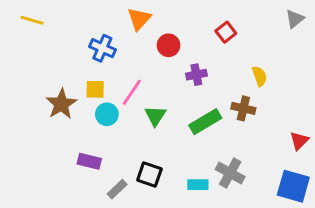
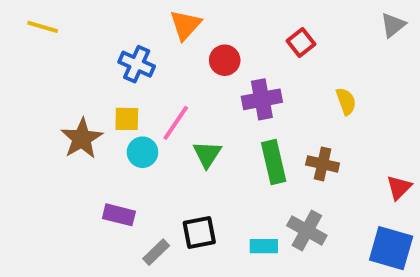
purple cross: (196, 75) -> (262, 99), size x1.4
brown cross: (243, 108) -> (323, 164), moved
green rectangle: (205, 122) -> (274, 162), turned -72
black square: (149, 174) -> (199, 232), turned -30

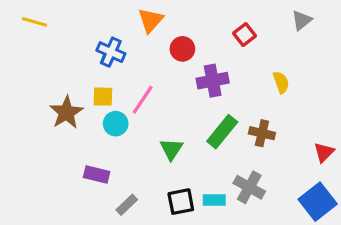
gray triangle: (393, 25) -> (302, 20), moved
green triangle: (207, 154) -> (171, 149), moved
green rectangle: (274, 162) -> (222, 132), turned 52
black square: (199, 232) -> (181, 202), moved
blue square: (391, 248) -> (318, 202), turned 36

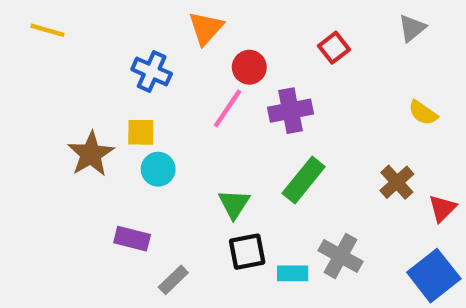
yellow semicircle: (281, 82) -> (423, 113), moved, turned 145
pink line: (143, 100) -> (228, 108), moved
brown cross: (262, 133) -> (397, 182), moved, turned 35
black square: (181, 202) -> (247, 252), moved

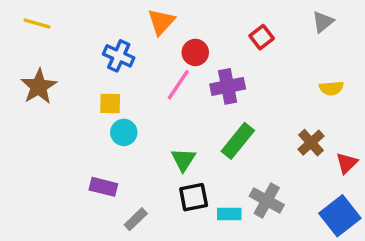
yellow semicircle: (423, 113) -> (331, 88), turned -40
brown star: (91, 154) -> (39, 86), moved

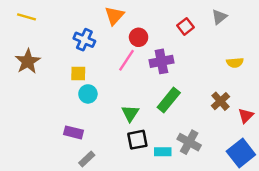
gray triangle: (323, 22) -> (219, 17), moved
gray rectangle: (136, 219) -> (87, 159), moved

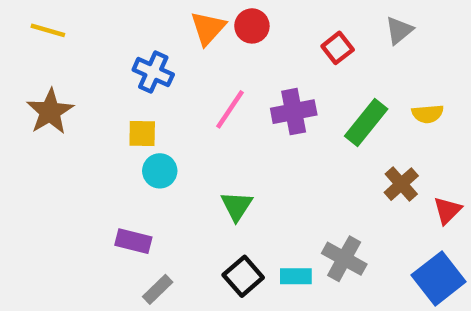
red circle: (139, 37) -> (252, 26), moved
green rectangle: (169, 100) -> (366, 123), moved
black square: (137, 140) -> (243, 276), moved, turned -30

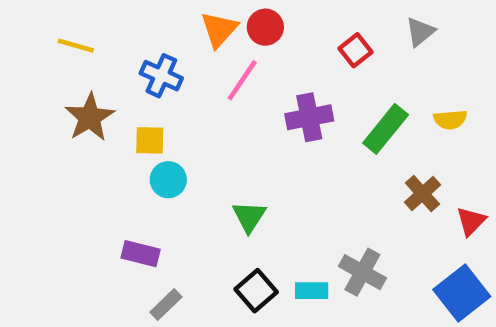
yellow line: (48, 30) -> (76, 46), moved
pink line: (230, 109) -> (242, 80), moved
brown star: (50, 112) -> (90, 117), moved

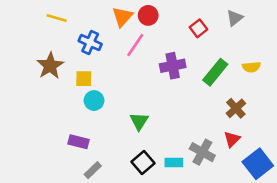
yellow line: (76, 46) -> (57, 18), moved
red triangle: (471, 221) -> (232, 139), moved

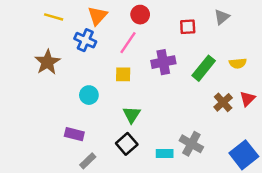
orange triangle: (122, 17) -> (97, 16), moved
red square: (198, 28) -> (188, 27), turned 35
yellow square: (84, 79) -> (123, 74), moved
red triangle: (232, 139) -> (247, 99), moved
black square: (143, 162) -> (127, 144), moved

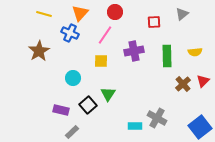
green rectangle: (204, 68) -> (167, 56), turned -40
black square: (127, 144) -> (88, 105), moved

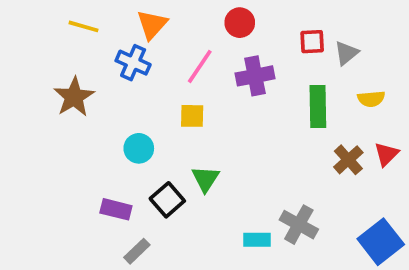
red circle: (115, 12) -> (240, 23), moved
gray triangle: (182, 14) -> (346, 53), moved
red square: (154, 22) -> (312, 42), moved
purple cross: (134, 51) -> (255, 76), moved

